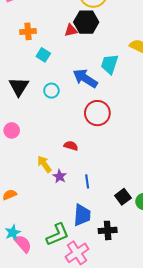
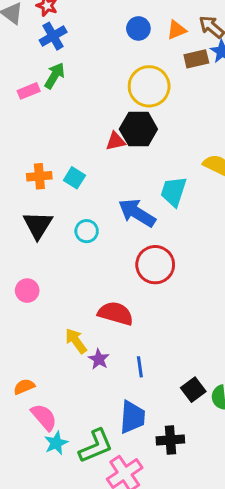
orange cross: (28, 31) -> (39, 176), moved
red semicircle: (71, 146) -> (116, 313), size x1.6
cyan star: (13, 232) -> (56, 443), moved
pink semicircle: (23, 244) -> (44, 417), moved

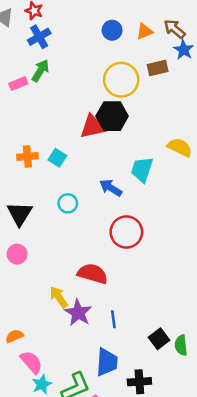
brown rectangle: (196, 59) -> (158, 68), moved
red triangle: (116, 141) -> (93, 127), size x1.5
blue arrow: (137, 213) -> (111, 188), size x0.7
black triangle: (38, 225) -> (20, 214), moved
purple star: (99, 359) -> (78, 313), size x1.5

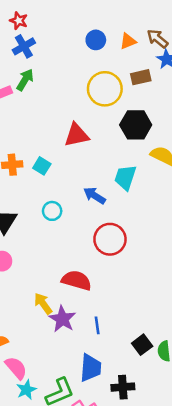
black hexagon: (112, 116) -> (136, 125), moved

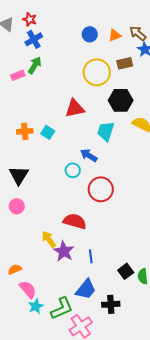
cyan trapezoid: (125, 178) -> (106, 131), moved
cyan circle: (52, 211) -> (73, 170), moved
blue trapezoid: (91, 368) -> (86, 289), turned 35

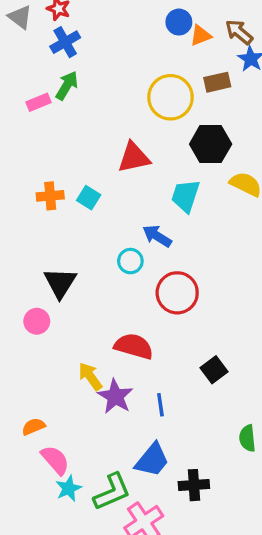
blue circle: (90, 34) -> (179, 22), moved
black triangle: (19, 175) -> (60, 283), moved
black square: (126, 271) -> (214, 370), moved

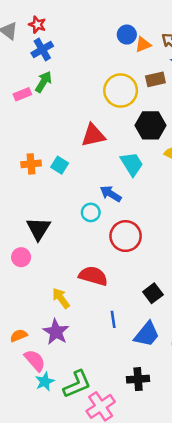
cyan trapezoid: (186, 196) -> (132, 164), turned 130
purple star: (115, 396) -> (56, 332), moved
blue trapezoid: (152, 460) -> (147, 334), moved

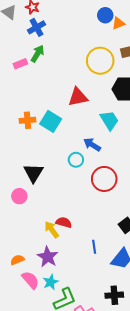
cyan square: (60, 165) -> (51, 121), size x1.5
red semicircle: (93, 276) -> (64, 222), moved, size x0.7
cyan star: (45, 382) -> (51, 282), moved

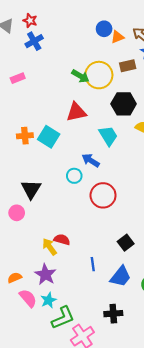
green arrow: (38, 54) -> (80, 76), moved, turned 90

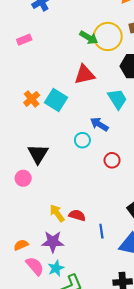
orange cross: (25, 136) -> (32, 99), turned -35
red circle: (103, 195) -> (112, 160), size x0.6
red semicircle: (62, 240) -> (77, 215), moved
purple star: (45, 275) -> (53, 242), turned -30

